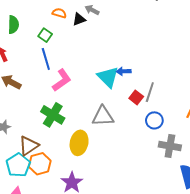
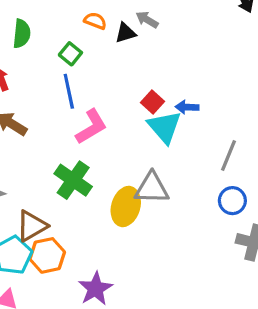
blue arrow: (124, 71) -> (187, 107), moved
red square: (136, 97) -> (152, 102), moved
yellow ellipse: (79, 143) -> (126, 206), moved

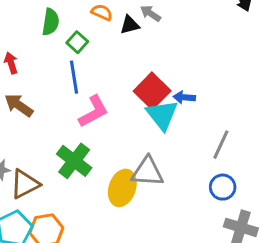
green semicircle: (22, 34) -> (51, 22), moved
red square: (152, 102) -> (152, 91), size x1.6
brown triangle: (32, 226) -> (25, 184), moved

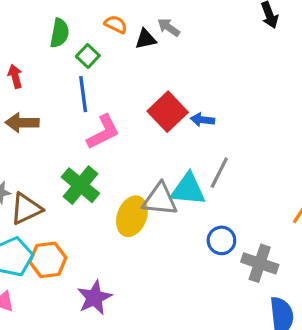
brown arrow: (19, 105) -> (22, 123), turned -36
cyan triangle: (162, 115) -> (188, 189), moved, turned -48
gray line: (221, 145) -> (219, 173), moved
blue circle: (223, 187) -> (221, 240), moved

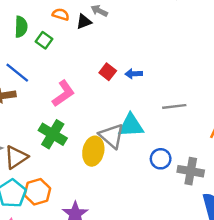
blue line: (83, 94) -> (17, 73), moved, turned -35
red square: (168, 112) -> (108, 72), size x0.6
gray line: (219, 173) -> (174, 106), moved, turned 65
gray triangle: (160, 199) -> (112, 136), turned 44

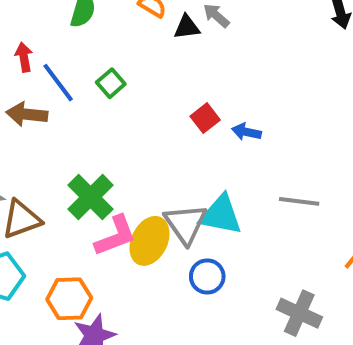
green square: (44, 40) -> (111, 83), moved
pink L-shape: (63, 93) -> (115, 236), moved
blue circle: (161, 159) -> (207, 276), moved
orange hexagon: (37, 192) -> (69, 299), moved

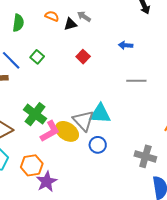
red square: (205, 118) -> (83, 57), moved
blue arrow: (246, 132) -> (126, 45), moved
gray line: (299, 201) -> (136, 81), moved
yellow ellipse: (149, 241) -> (67, 131), turned -75

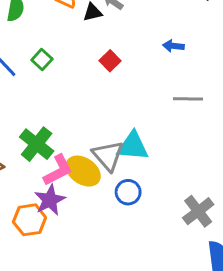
gray cross: (145, 156) -> (198, 211), turned 35
purple star: (47, 182) -> (50, 200), moved

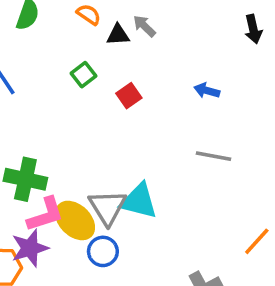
green square: (42, 60) -> (84, 75), moved
green cross: (37, 144) -> (25, 179), turned -36
blue circle: (128, 192) -> (103, 251), moved

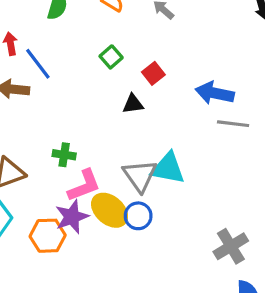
black triangle: (118, 35) -> (133, 104), moved
blue arrow: (207, 91) -> (215, 93), moved, size x1.6
green cross: (25, 179) -> (64, 155), size x0.6
yellow ellipse: (75, 220) -> (110, 210), moved

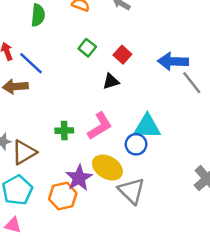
gray line: (233, 124) -> (192, 83), turned 55
gray triangle: (140, 176) -> (131, 191), moved
pink L-shape: (84, 185) -> (100, 126), moved
blue circle: (138, 216) -> (136, 144), moved

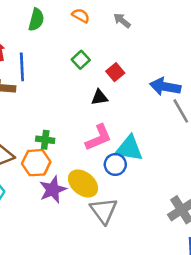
blue line: (31, 63) -> (22, 67), turned 36
pink L-shape: (100, 126) -> (99, 138), moved
orange hexagon: (63, 196) -> (36, 163), moved

